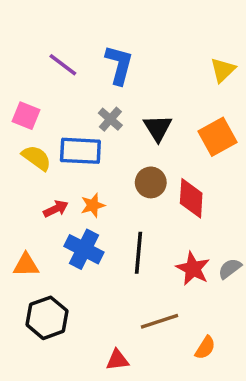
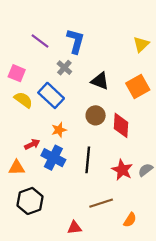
gray cross: (110, 119) -> (64, 68), moved
black triangle: (158, 128) -> (100, 81), turned -36
blue rectangle: (80, 151) -> (51, 95), turned 40
red arrow: (56, 209) -> (32, 144), moved

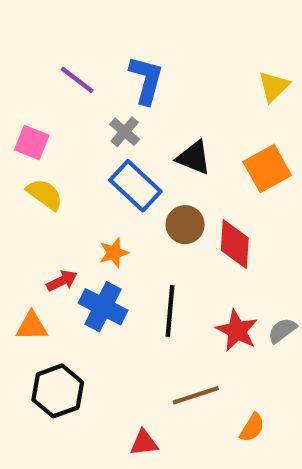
blue rectangle: (51, 95) -> (135, 186), moved

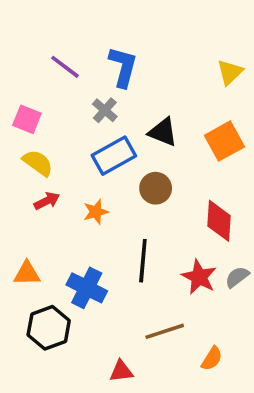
blue rectangle: (135, 186) -> (114, 156), turned -72
red diamond: (235, 244) -> (219, 221), moved
red arrow: (62, 281) -> (47, 201), moved
blue cross: (103, 307) -> (87, 288), moved

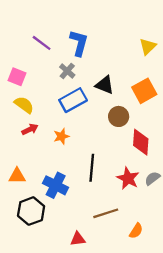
brown circle: (156, 188) -> (119, 116), moved

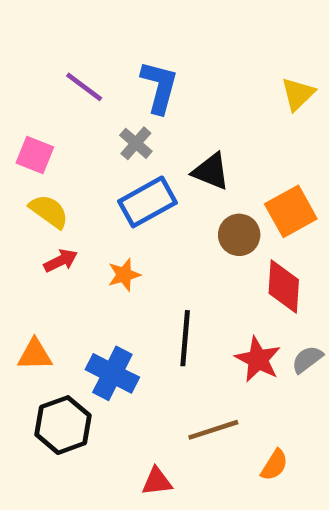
orange square: (144, 91) -> (291, 211), moved

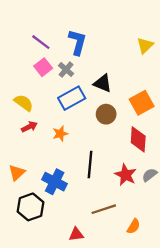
pink square: (35, 155) -> (43, 67), moved, turned 30
brown circle: (239, 235) -> (106, 114), moved
orange triangle: (35, 355) -> (17, 173), turned -42

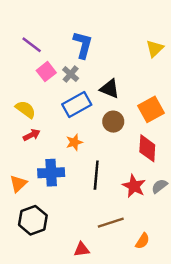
purple line: (41, 42) -> (32, 45), moved
orange star: (60, 134) -> (74, 142), moved
blue cross: (55, 182) -> (51, 173), moved, turned -30

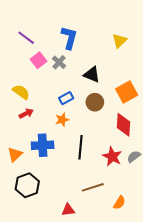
yellow triangle: (155, 48) -> (119, 41), moved
blue rectangle: (77, 104) -> (66, 98), moved, size x0.6

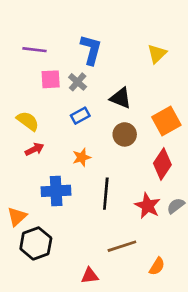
purple line: (26, 38) -> (34, 50), turned -30
pink square: (38, 60) -> (51, 79), turned 35
blue rectangle: (66, 98) -> (80, 116), moved
red diamond: (124, 125) -> (162, 164), turned 30
orange triangle: (15, 154) -> (17, 217), moved

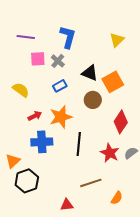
orange square: (166, 121) -> (113, 82), moved
red arrow: (34, 149) -> (35, 116), moved
orange star: (82, 157) -> (61, 117), size x1.6

